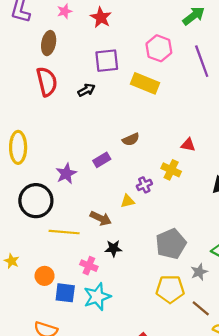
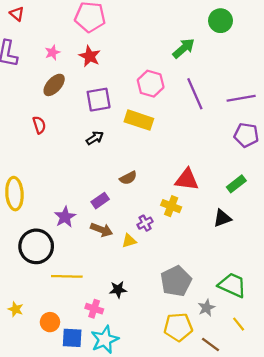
brown ellipse: (49, 43) -> (54, 85), moved, turned 35
red semicircle: (47, 82) -> (39, 125), size x0.6
black arrow: (86, 90) -> (95, 138), moved
red triangle: (188, 145) -> (187, 180), size x1.6
brown arrow: (101, 218) -> (102, 230), moved

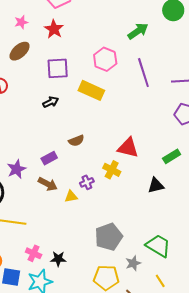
black star: (118, 290) -> (58, 259), moved

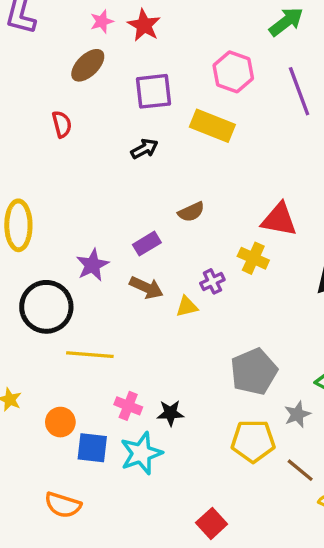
pink star: (21, 22) -> (102, 21), moved

